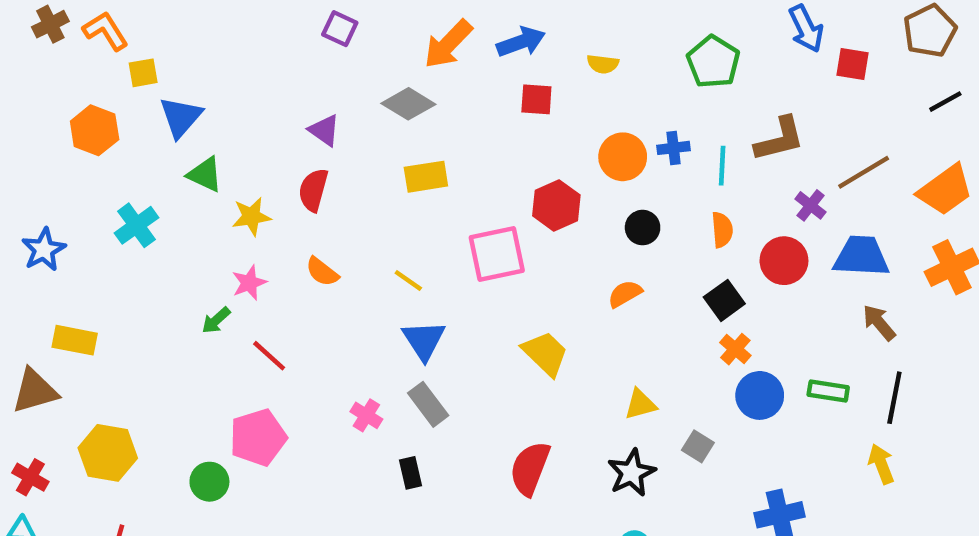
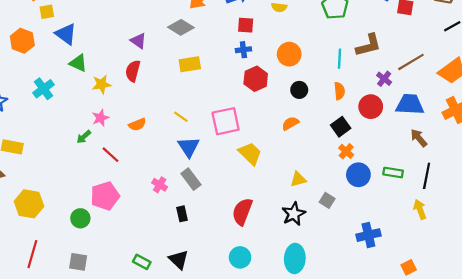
blue triangle: (181, 117) -> (66, 34), turned -35
blue cross: (673, 148) -> (243, 50), moved
pink square: (497, 254) -> (226, 121), moved
orange semicircle: (322, 272) -> (137, 125), moved, turned -60

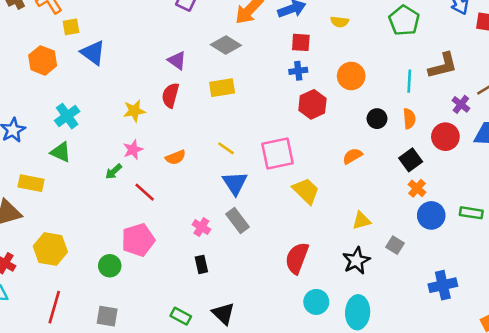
green triangle: (78, 63) -> (61, 152), moved
yellow rectangle: (190, 64) -> (222, 88), moved
black circle: (299, 90) -> (377, 119), moved
black rectangle: (182, 214) -> (201, 264), moved
cyan circle: (240, 257) -> (316, 302), moved

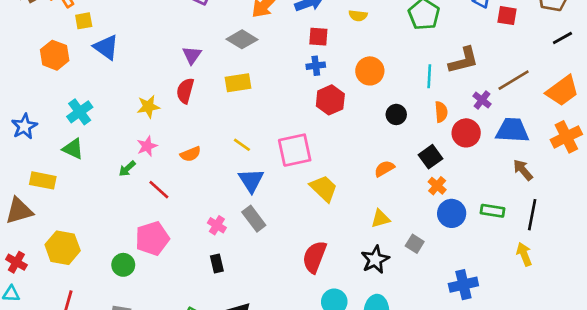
purple triangle: (177, 60) -> (192, 55), turned 30
orange semicircle: (409, 119) -> (441, 112), moved
orange semicircle: (352, 156) -> (384, 169), moved

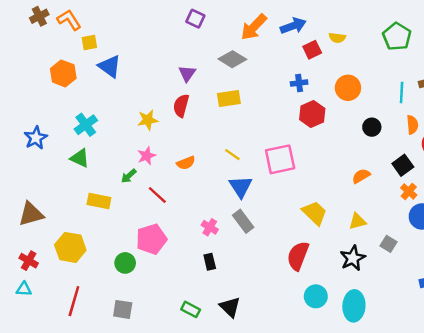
red square: (318, 37) -> (312, 50), moved, turned -30
yellow rectangle: (43, 180) -> (99, 201), moved
yellow trapezoid: (324, 188) -> (315, 213), moved

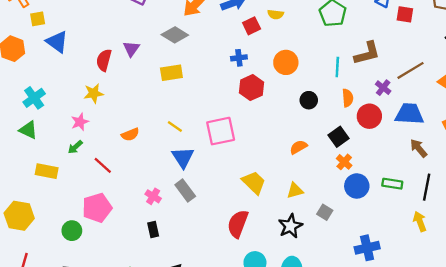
red semicircle: (181, 106) -> (104, 60), moved
pink star: (147, 156) -> (80, 122), moved

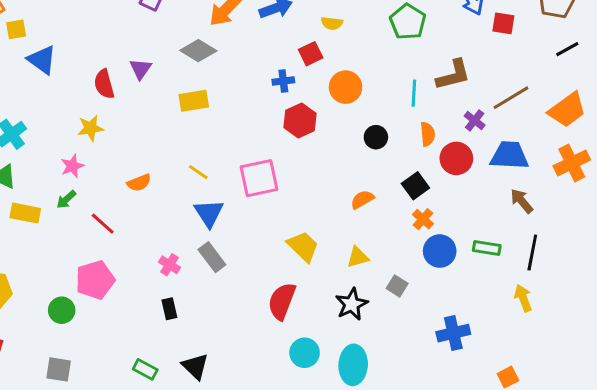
red square: (252, 26) -> (311, 54), moved
red semicircle: (104, 60) -> (104, 84), turned -30
yellow rectangle: (47, 171) -> (25, 213), moved

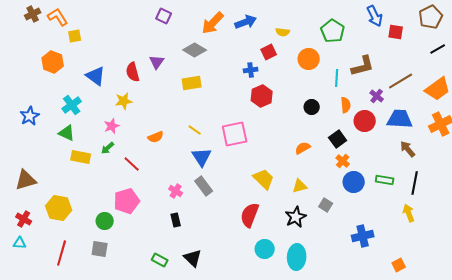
blue triangle: (42, 60) -> (96, 76), moved
orange circle: (346, 87) -> (309, 59), moved
gray square: (59, 369) -> (100, 249), moved

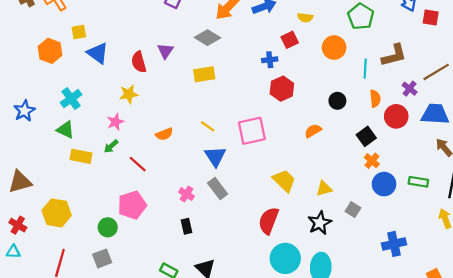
yellow square: (75, 36) -> (79, 32), moved
blue triangle: (96, 76) -> (98, 53), moved
orange semicircle: (303, 148) -> (313, 131), moved
gray square: (100, 249) -> (102, 258), turned -30
cyan circle: (265, 249) -> (285, 258), size x1.4

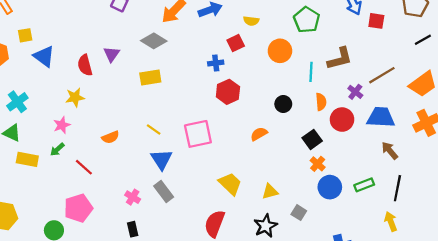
green rectangle: (418, 182) -> (364, 185), turned -30

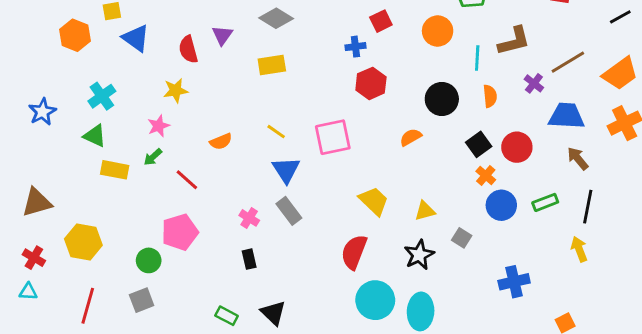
black circle: (283, 104) -> (442, 99), size x1.5
red circle: (342, 120) -> (517, 147), moved

